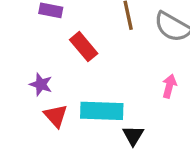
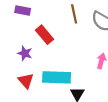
purple star: (41, 84) -> (25, 53), moved

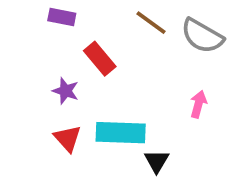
brown line: (74, 14) -> (151, 23), turned -42

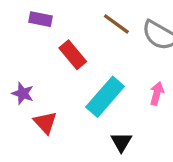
purple star: (66, 91) -> (23, 93), moved
cyan rectangle: (121, 133) -> (105, 97), moved, turned -51

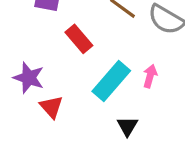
purple star: (23, 93) -> (29, 78), size x1.4
pink arrow: (157, 93) -> (150, 76), moved

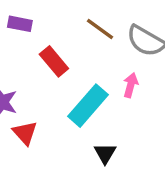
pink arrow: (150, 76) -> (131, 85), moved

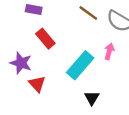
red rectangle: (54, 61) -> (45, 39), moved

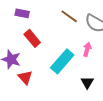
black triangle: (92, 98) -> (87, 82), moved

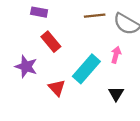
brown line: (69, 16) -> (95, 16), turned -42
red triangle: (25, 77) -> (57, 88), moved

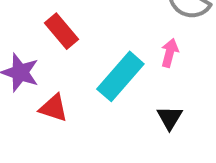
red triangle: (57, 88) -> (54, 108), moved, turned -30

